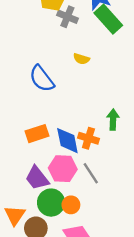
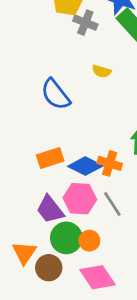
blue diamond: (67, 141) -> (85, 166), turned -52

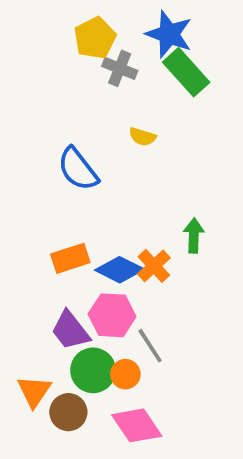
orange cross: (110, 163) -> (154, 266), turned 30
gray line: (112, 204) -> (150, 346), moved

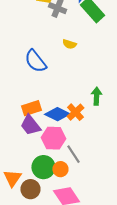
purple trapezoid: (70, 330) -> (30, 125), moved

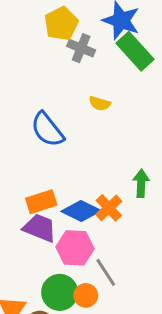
purple trapezoid: (30, 125) -> (40, 228), turned 150

